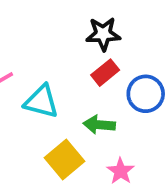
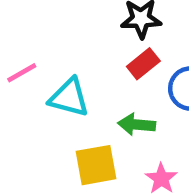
yellow square: (65, 159) -> (96, 165), turned 30

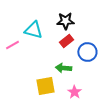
cyan triangle: (69, 98) -> (33, 30), moved

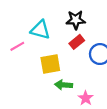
green arrow: (63, 68) -> (64, 85), moved
yellow square: (45, 86) -> (50, 64), moved

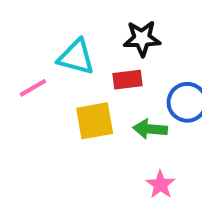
red rectangle: (77, 42) -> (128, 80), moved, turned 32
green arrow: (64, 85) -> (150, 129), moved

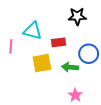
black star: (142, 38) -> (77, 16), moved
pink line: (33, 88) -> (11, 46), turned -56

